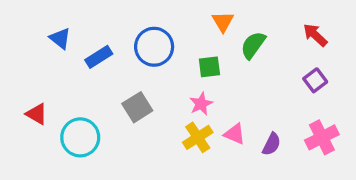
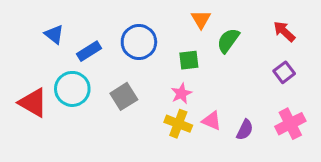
red triangle: (37, 114) -> (33, 103), size x1.5
cyan circle: (80, 137) -> (72, 89), moved
yellow cross: (198, 137) -> (178, 124), turned -36

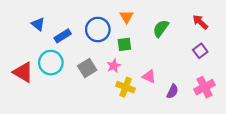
orange triangle: (201, 19) -> (127, 17), moved
green square: (189, 60) -> (124, 44), moved
pink star: (181, 93) -> (114, 66), moved
pink triangle: (212, 121) -> (149, 76), moved

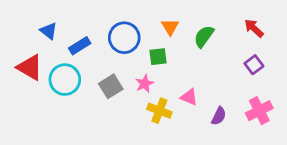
orange triangle: (127, 17) -> (170, 27), moved
red triangle: (23, 72) -> (30, 67), moved

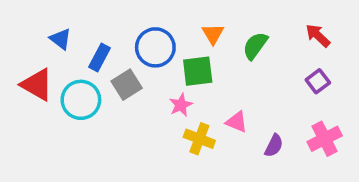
blue rectangle: (80, 46) -> (100, 58), turned -30
green square: (158, 57) -> (198, 71), size x1.4
gray square: (111, 86) -> (127, 85), moved

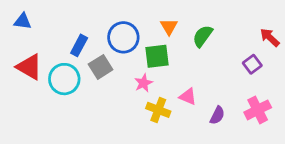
red arrow: (318, 36) -> (270, 37), moved
blue triangle: (61, 39) -> (23, 21), moved, turned -30

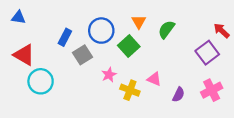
green square: (157, 56) -> (129, 46), turned -35
purple square: (252, 64) -> (207, 53), size x1.5
cyan circle: (64, 79) -> (41, 81), moved
pink star: (143, 83) -> (109, 75), moved

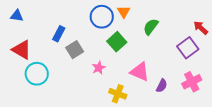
orange triangle: (139, 22) -> (124, 12), moved
blue circle: (101, 31) -> (102, 17), moved
pink triangle: (154, 79) -> (140, 72), size x1.5
yellow cross: (130, 90) -> (118, 94), moved

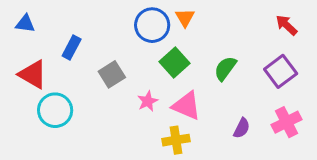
green semicircle: (151, 27) -> (225, 68), moved
red arrow: (201, 28) -> (287, 25), moved
blue rectangle: (59, 34) -> (72, 47), moved
pink triangle: (140, 72) -> (186, 106), moved
yellow cross: (118, 94) -> (176, 140), turned -30

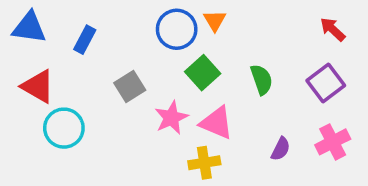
blue triangle: (25, 24) -> (29, 28), size x1.5
blue rectangle: (72, 47) -> (85, 40), moved
green semicircle: (225, 68) -> (262, 80), turned 125
pink star: (148, 101) -> (171, 118), size x1.4

